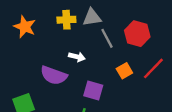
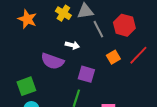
yellow cross: (66, 20) -> (63, 13), turned 35

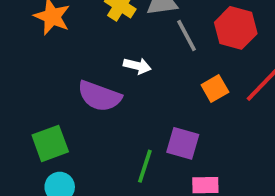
purple square: (86, 74) -> (183, 143), moved

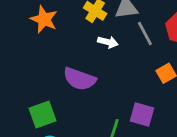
white arrow: (137, 66) -> (108, 42), moved

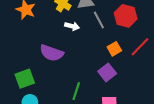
purple square: (142, 114) -> (107, 72), moved, turned 36

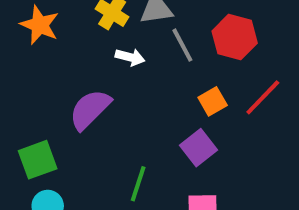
purple semicircle: (52, 53) -> (90, 109), turned 115

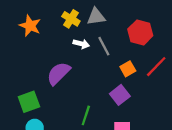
gray line: (182, 45) -> (104, 46), moved

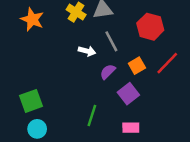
white arrow: (81, 44) -> (87, 51), moved
purple semicircle: (58, 73) -> (108, 72), moved, size x0.6

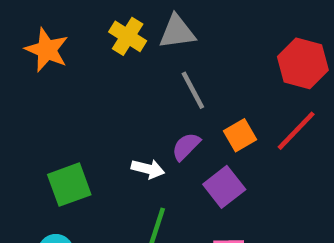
red hexagon: (150, 27) -> (303, 63), moved
white arrow: (87, 51) -> (148, 169), moved
green square: (31, 101) -> (69, 185), moved

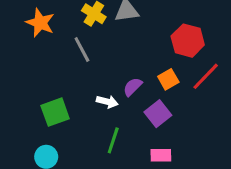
red hexagon: (303, 63) -> (188, 41), moved
gray line: (193, 90) -> (82, 50), moved

